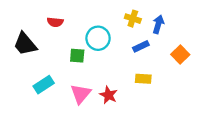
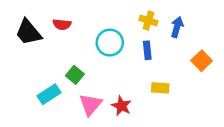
black trapezoid: (25, 44) -> (28, 32), moved
blue rectangle: (141, 46) -> (147, 50), moved, turned -70
green square: (77, 56) -> (75, 75), moved, turned 35

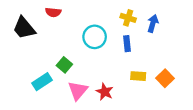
red semicircle: (62, 24) -> (53, 12), moved
orange square: (202, 61) -> (165, 78), moved

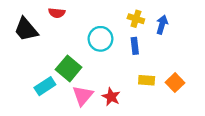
green square: (64, 65) -> (69, 68), size x1.5

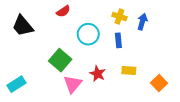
red semicircle: (57, 13) -> (63, 11), moved, turned -40
orange square: (175, 83) -> (159, 83), moved
cyan rectangle: (45, 86) -> (16, 84), moved
red star: (111, 97) -> (98, 74), moved

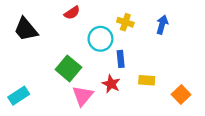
yellow cross: (119, 16) -> (125, 22), moved
blue rectangle: (118, 40) -> (121, 59), moved

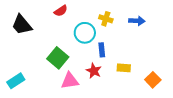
blue arrow: (162, 25) -> (137, 21), turned 77
pink triangle: (83, 96) -> (70, 81), turned 42

